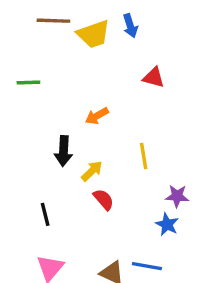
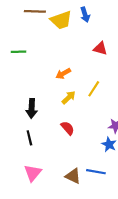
black arrow: (63, 151) -> (32, 108), moved
yellow line: (144, 156) -> (94, 89), moved, turned 42
yellow arrow: (92, 171) -> (69, 98), moved

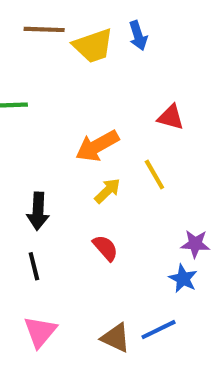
red triangle: (100, 48) -> (171, 117), moved
orange arrow: (63, 74) -> (97, 146), size x1.5
yellow line: (94, 89) -> (154, 174), turned -63
blue line: (96, 172) -> (158, 330), turned -36

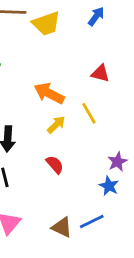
blue arrow: (138, 36) -> (96, 16), moved, turned -126
orange arrow: (97, 146) -> (49, 93), turned 56
purple star: (195, 244) -> (117, 162), turned -30

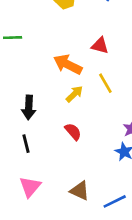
red triangle: (100, 73) -> (100, 46), moved
blue line: (92, 222) -> (115, 201), moved

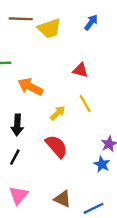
orange arrow: (68, 64) -> (30, 87), moved
red semicircle: (73, 132) -> (57, 146), size x1.5
black line: (26, 144) -> (15, 157), turned 42

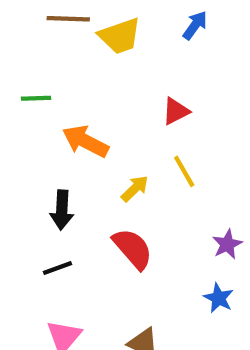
red triangle: (80, 70) -> (176, 111), turned -42
black line: (15, 157) -> (58, 268), turned 42
blue star: (102, 164) -> (219, 298), moved

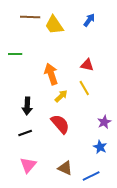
yellow trapezoid: (120, 36) -> (54, 25), turned 75
red triangle: (176, 111) -> (87, 65), moved, turned 40
orange arrow: (85, 141) -> (51, 74), moved, turned 45

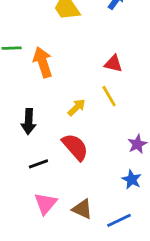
orange arrow: (51, 74) -> (43, 62), moved
black line: (25, 133) -> (38, 164), moved
pink triangle: (28, 165) -> (46, 203), moved

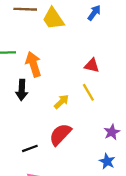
black arrow: (29, 122) -> (22, 90), moved
red semicircle: (75, 147) -> (60, 134), turned -95

